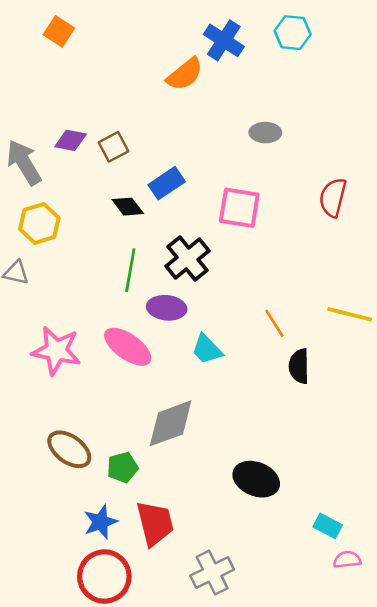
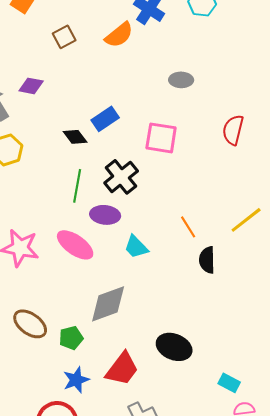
brown square: (113, 147) -> (64, 37), moved
yellow line: (350, 314) -> (246, 220), turned -52
blue star: (100, 522) -> (76, 380), moved
red trapezoid: (155, 523) -> (122, 369), moved, turned 51

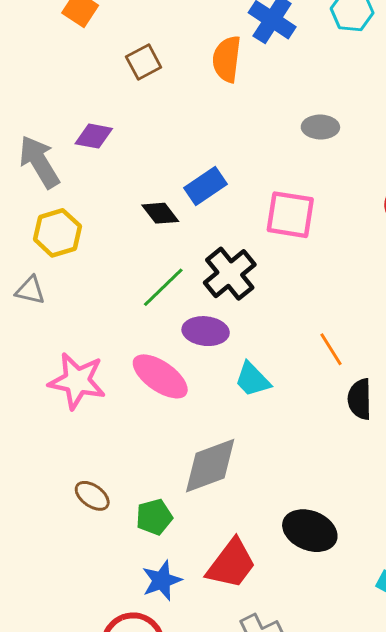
orange semicircle: (119, 35) -> (227, 59), turned 136
green line: (77, 186) -> (163, 287), turned 36
brown ellipse: (30, 324) -> (92, 496), size x0.7

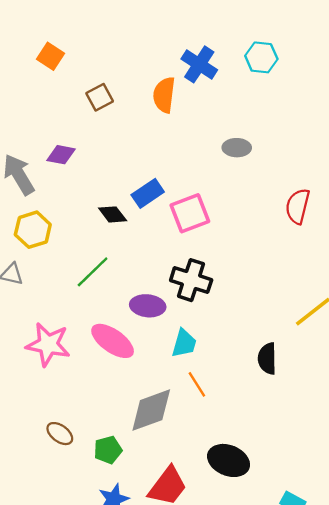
pink square: (290, 215) -> (190, 213), moved, turned -30
black cross: (230, 274) -> (191, 280), moved, turned -33
green line: (163, 287) -> (93, 272), moved
orange line: (331, 349) -> (197, 384), moved
cyan trapezoid: (252, 379) -> (184, 343), turned -120

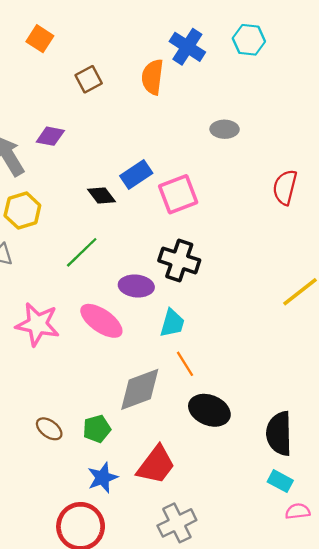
black semicircle: (267, 359) -> (279, 433), moved, size x1.4
brown ellipse: (60, 434) -> (49, 429), moved
black ellipse: (229, 460) -> (209, 410), moved

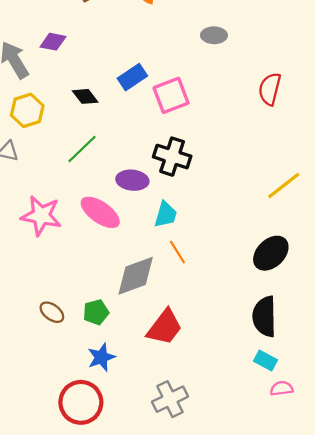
black diamond: (101, 195) -> (85, 96), moved
black ellipse: (209, 410) -> (271, 253), moved, turned -66
red trapezoid: (156, 465) -> (165, 327), moved

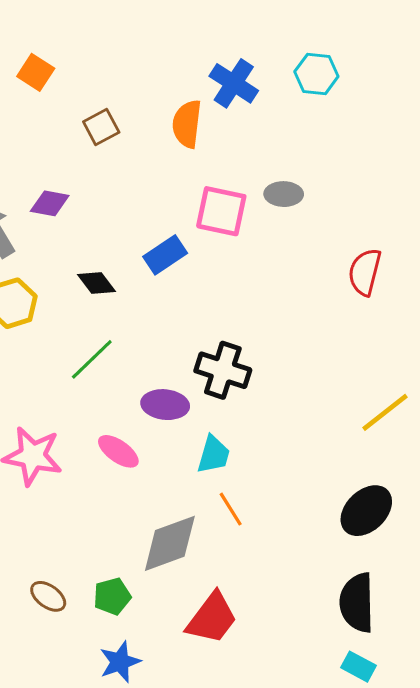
pink square: (171, 95) -> (221, 211), moved, turned 33
pink ellipse: (100, 212) -> (118, 451), size x0.7

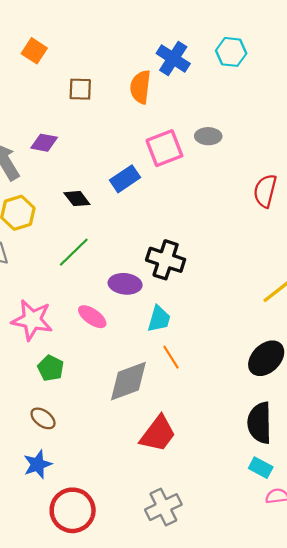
brown square: (101, 127) -> (80, 89), turned 30
pink square: (221, 211) -> (164, 148), turned -33
green pentagon: (112, 596) -> (51, 368), moved, turned -30
blue star: (120, 662) -> (38, 464), moved

